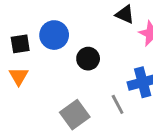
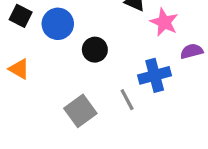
black square: (20, 44) -> (21, 16), moved, turned 36
orange triangle: (19, 76) -> (19, 69), turned -30

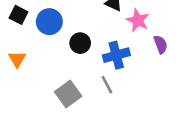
purple semicircle: (192, 51) -> (161, 44), turned 84
orange triangle: (19, 69) -> (17, 59), turned 30
blue cross: (155, 75) -> (116, 55), moved

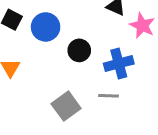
gray line: (107, 85) -> (109, 96), turned -60

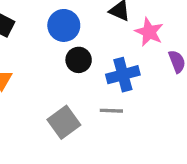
blue circle: (46, 27) -> (64, 25), moved

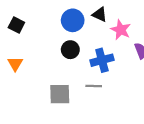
blue circle: (64, 25) -> (73, 20), moved
gray square: (64, 122) -> (60, 94), turned 35

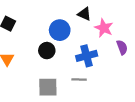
blue circle: (73, 20) -> (60, 30), moved
black circle: (70, 50) -> (47, 51), moved

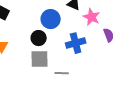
gray line: (79, 80) -> (62, 73), moved
gray square: (48, 87) -> (40, 59), moved

